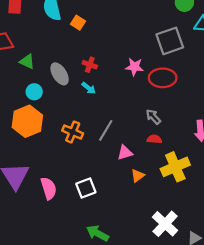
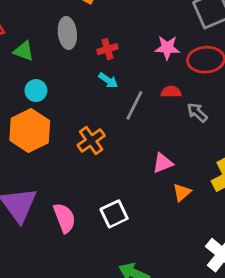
red cross: (90, 65) -> (108, 49), turned -32
gray ellipse: (60, 74) -> (67, 33), moved, turned 30
gray line: (106, 130) -> (134, 105), moved
orange cross: (73, 132) -> (91, 140), turned 36
red semicircle: (154, 139) -> (171, 92), moved

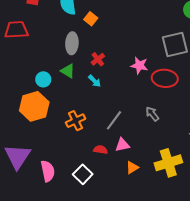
red cross: (108, 49) -> (98, 59), turned -32
green triangle: (24, 51) -> (68, 71), moved
red semicircle: (171, 92) -> (101, 150), moved
gray line: (134, 105) -> (114, 120), moved
white square: (114, 214) -> (83, 174), turned -30

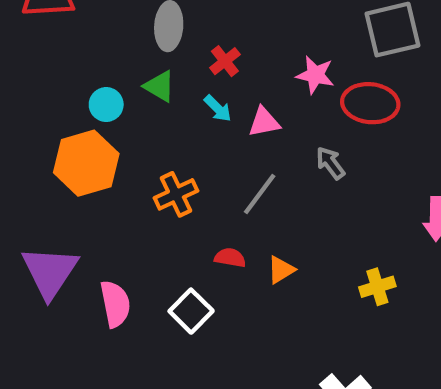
gray arrow: (152, 114) -> (330, 163), moved
pink triangle: (122, 145) -> (264, 122), moved
yellow cross: (168, 163) -> (377, 287), size x0.6
orange triangle: (132, 168) -> (281, 270), moved

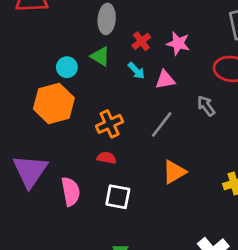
pink star: (315, 75) -> (178, 43), moved
red semicircle: (230, 258) -> (107, 158), moved
orange triangle: (281, 270) -> (174, 172), size x1.4
white square: (191, 311) -> (118, 197), turned -35

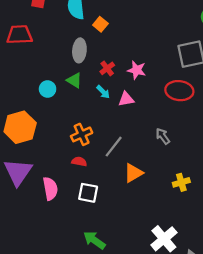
orange hexagon: (54, 103) -> (20, 127), moved
gray arrow: (206, 106) -> (163, 136), moved
gray line: (162, 124) -> (114, 147), moved

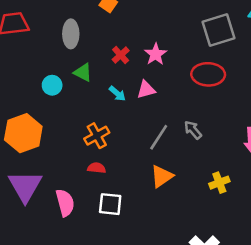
gray ellipse: (79, 50) -> (71, 34), moved
pink star: (137, 70) -> (156, 54), turned 30
cyan arrow: (103, 92) -> (117, 94), moved
gray line: (114, 147) -> (159, 137), moved

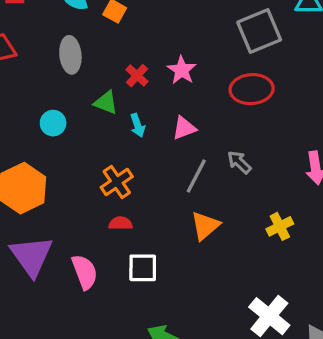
green triangle: (83, 72) -> (106, 103), moved
pink triangle: (146, 90) -> (184, 128), moved
cyan arrow: (117, 94) -> (138, 125), turned 36

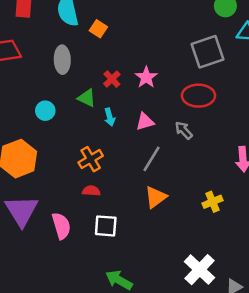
gray arrow: (239, 162) -> (184, 130), moved

